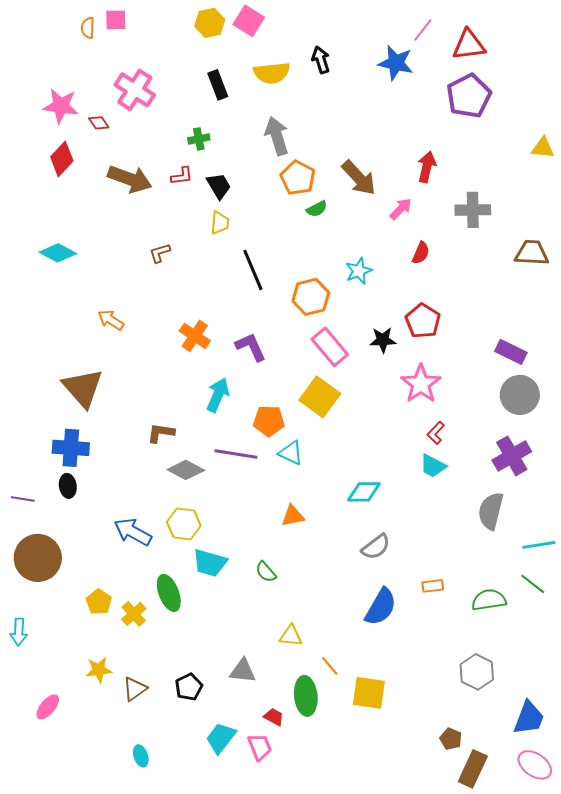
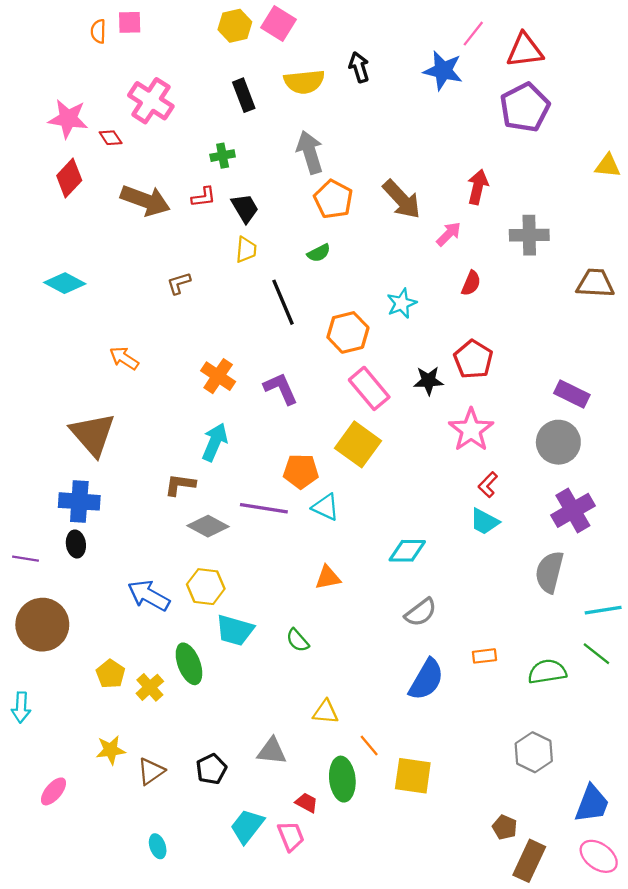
green semicircle: (317, 209) -> (319, 253), moved
cyan arrow: (218, 395) -> (215, 442), moved
gray circle: (520, 395) -> (558, 442), moved

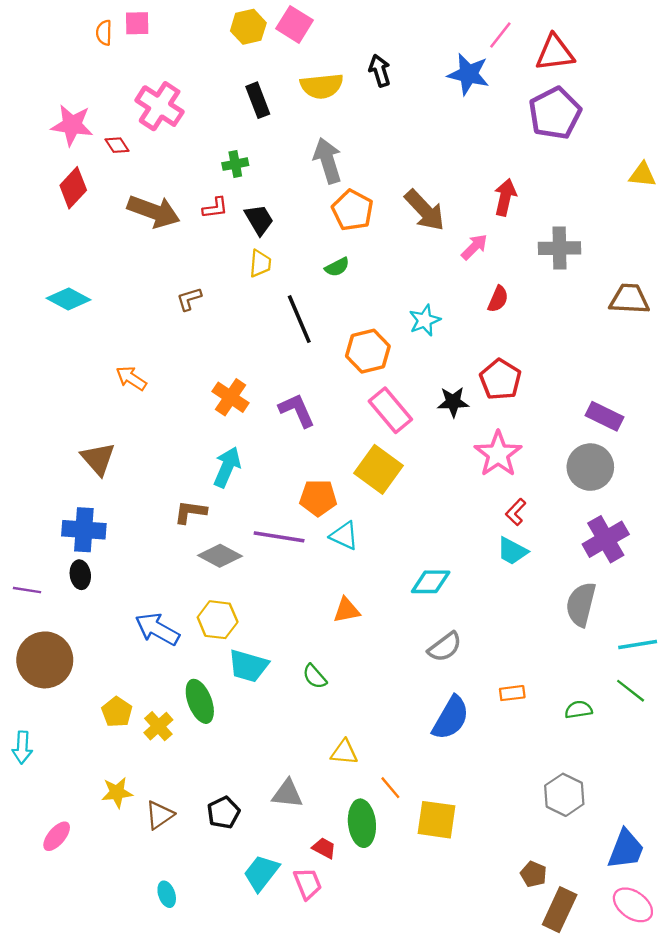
brown triangle: (93, 434) -> (98, 459), size x0.7
green semicircle: (547, 672) -> (579, 710), size x0.7

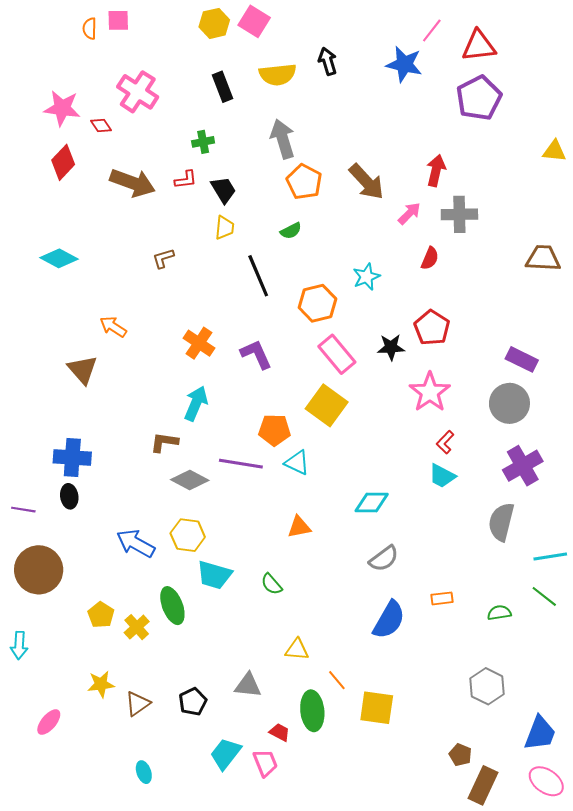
gray cross: (560, 248) -> (459, 214), moved
brown triangle: (98, 459) -> (83, 370), moved

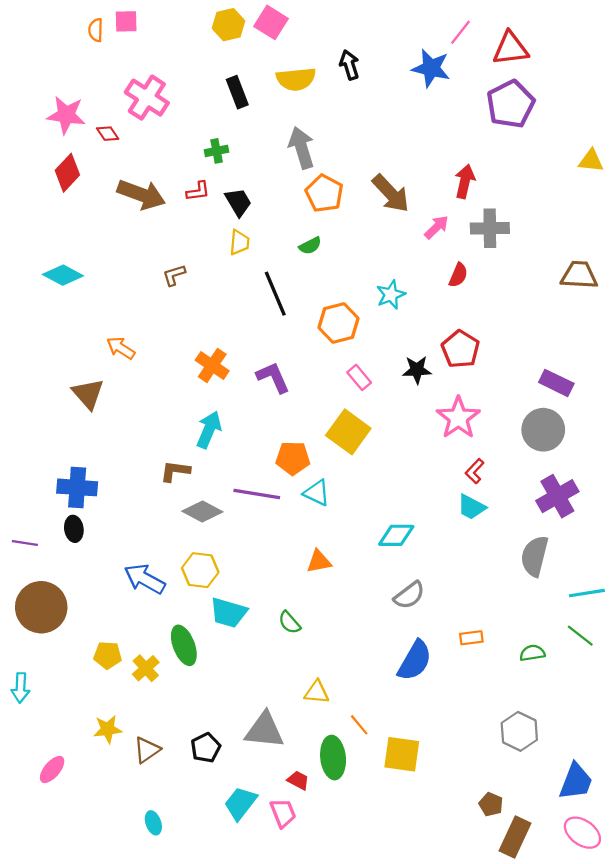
pink rectangle: (337, 354) -> (359, 377), size x0.6
yellow pentagon: (101, 615) -> (108, 655), turned -30
gray triangle: (248, 685) -> (264, 730), size x1.4

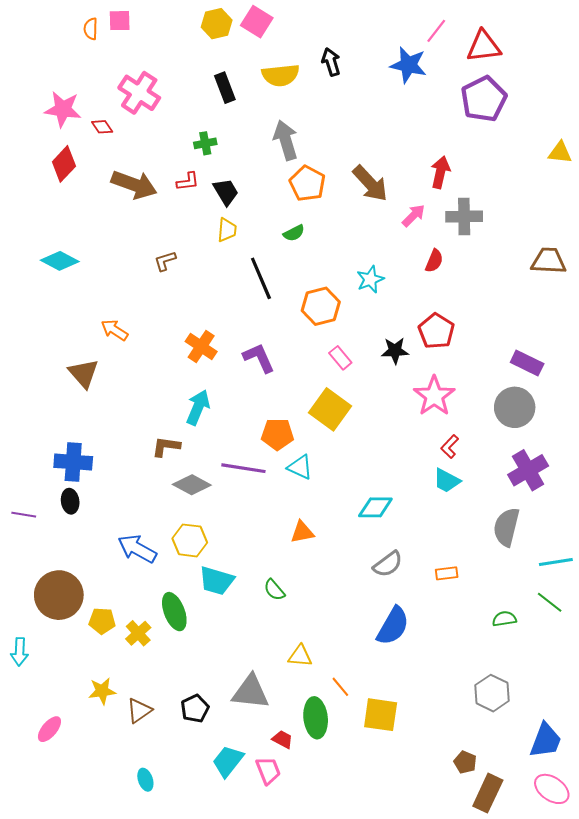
brown circle: (41, 607) -> (59, 595), moved
orange rectangle: (471, 638) -> (447, 573), moved

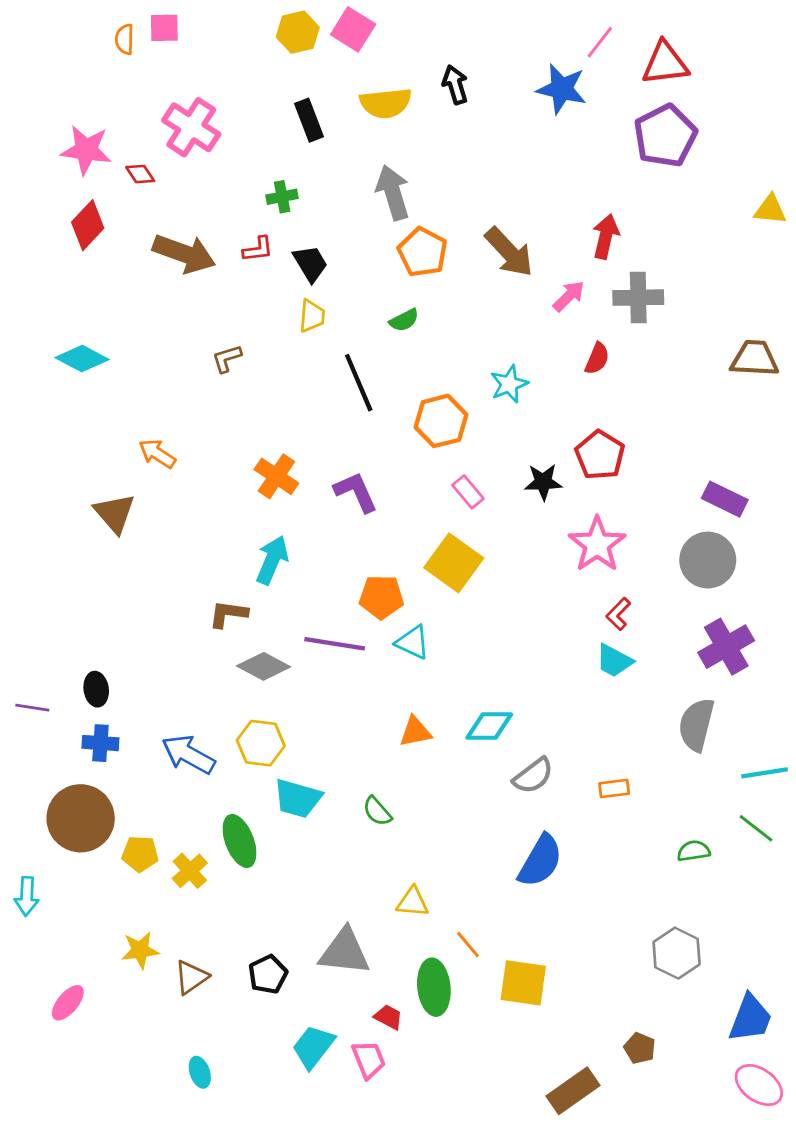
blue cross: (73, 462) -> (100, 743), moved, size x0.7
cyan diamond: (375, 507) -> (489, 726), moved
brown rectangle: (488, 793) -> (573, 1091), moved, turned 30

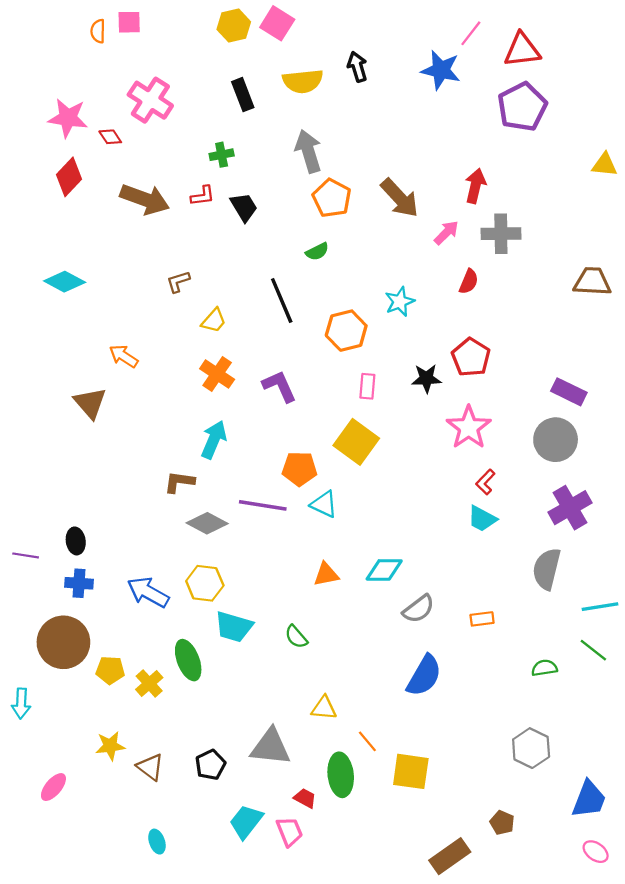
yellow trapezoid: (312, 316) -> (214, 321), moved, turned 36
pink rectangle: (468, 492) -> (367, 386), turned 45
brown triangle: (191, 977) -> (150, 767), turned -48
pink ellipse: (759, 1085) -> (596, 852), size x0.7

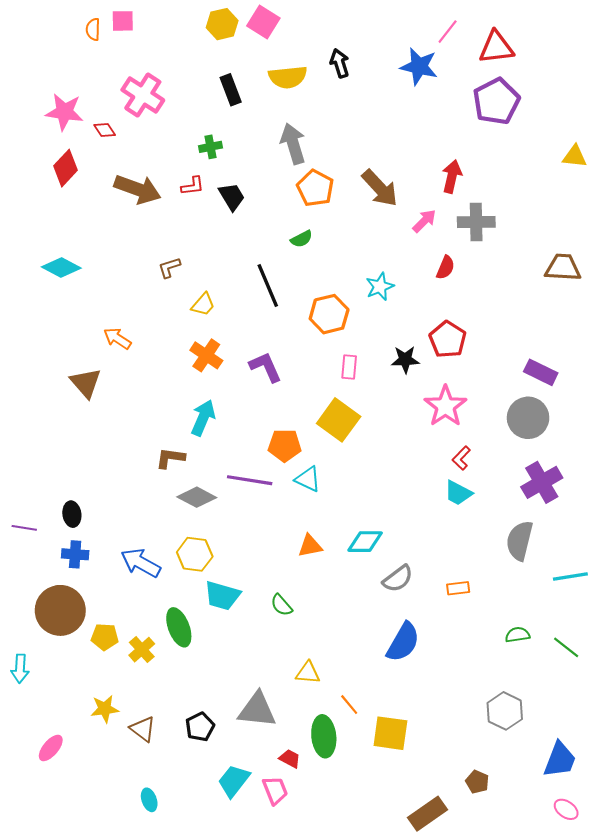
green line: (593, 650) -> (566, 647), moved

